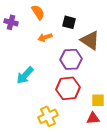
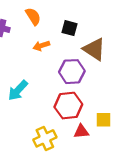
red triangle: (93, 118) -> (81, 131), moved

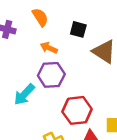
orange arrow: (41, 46) -> (49, 48), turned 42
purple hexagon: (72, 72) -> (51, 75), moved

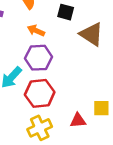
red hexagon: (77, 110) -> (40, 93), moved

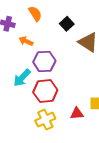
black square: (66, 12) -> (67, 24), turned 32
orange arrow: (36, 31) -> (26, 41), moved

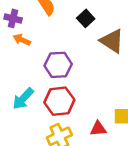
orange arrow: (26, 41) -> (22, 40), moved
cyan arrow: (22, 78) -> (23, 99), moved

